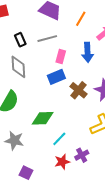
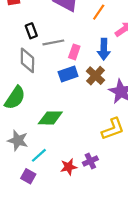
gray line: (47, 39) -> (53, 42), moved
brown cross: (79, 90) -> (95, 76), moved
cyan line: (59, 139) -> (39, 155), moved

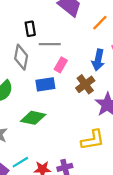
pink rectangle: (74, 52) -> (61, 65), moved
blue rectangle: (68, 74) -> (45, 84), moved
cyan line: (39, 155) -> (20, 162), moved

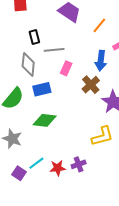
blue rectangle: (45, 84) -> (42, 89), moved

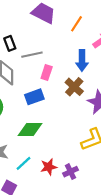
blue rectangle: (42, 89) -> (34, 97), moved
cyan line: (36, 163) -> (24, 163), moved
red star: (58, 168) -> (49, 167), moved

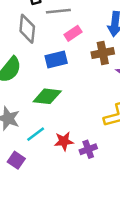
pink rectangle: (47, 73) -> (73, 33), turned 32
brown cross: (74, 87) -> (103, 53), turned 30

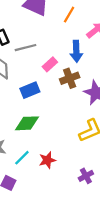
pink rectangle: (73, 33) -> (50, 64), moved
purple cross: (88, 149) -> (86, 176), moved

